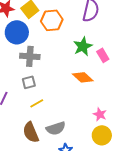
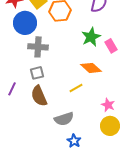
yellow line: (37, 103) -> (76, 88), moved
brown semicircle: (31, 132) -> (39, 96), moved

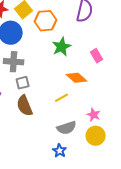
green star: (91, 37) -> (62, 47), moved
gray cross: (38, 47) -> (14, 62), moved
gray semicircle: (64, 119) -> (67, 128), moved

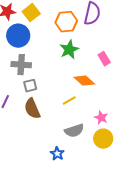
orange hexagon: (46, 21) -> (66, 22), moved
blue star: (60, 151) -> (57, 154), moved

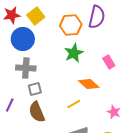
pink star: (101, 118) -> (114, 112), moved

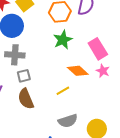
pink rectangle: (109, 62) -> (98, 49), size x1.5
pink star: (114, 112) -> (103, 71), moved

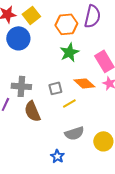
gray cross: (15, 55) -> (21, 86), moved
gray square: (24, 76) -> (55, 88), moved

